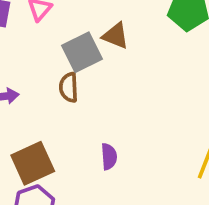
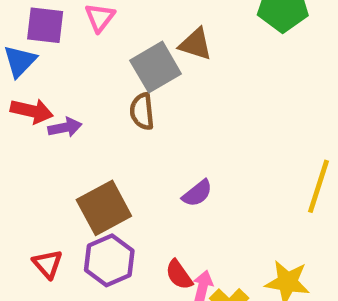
purple semicircle: (109, 156) -> (197, 193), turned 60

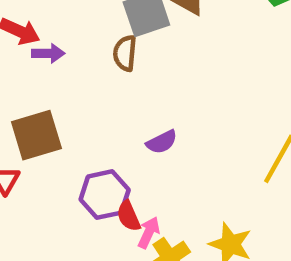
brown square: (104, 208) -> (36, 135), moved
purple hexagon: (109, 260) -> (105, 195), moved

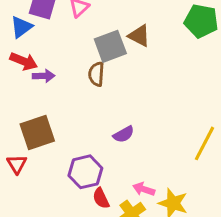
red semicircle: (129, 216) -> (101, 198), moved
pink arrow: (149, 233) -> (144, 189), moved, turned -95

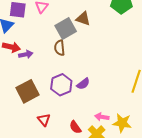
red triangle: (17, 164) -> (44, 120), moved
purple hexagon: (85, 172) -> (61, 85), moved

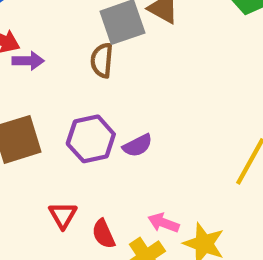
red triangle: (44, 120) -> (63, 215), moved

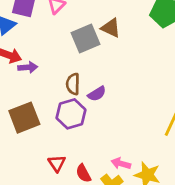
brown semicircle: (102, 60) -> (73, 84), moved
purple semicircle: (138, 145) -> (97, 94), moved

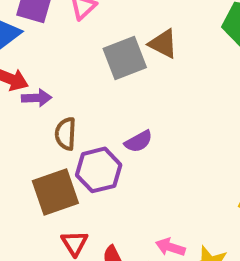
brown semicircle: (73, 84) -> (66, 134), moved
brown square: (24, 118) -> (55, 192), moved

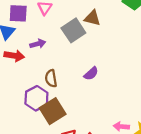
purple arrow: (37, 98) -> (38, 44), moved
purple hexagon: (99, 170) -> (36, 98), moved

